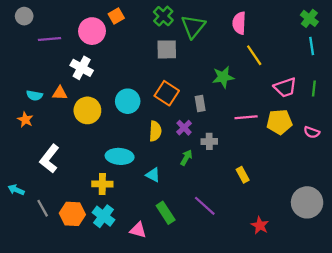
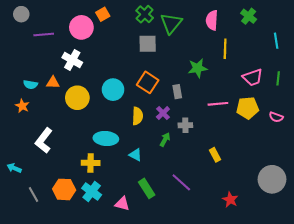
green cross: (309, 18) -> (249, 16), moved
yellow line: (254, 55) -> (225, 49), turned 36
gray line: (43, 208) -> (34, 195), moved

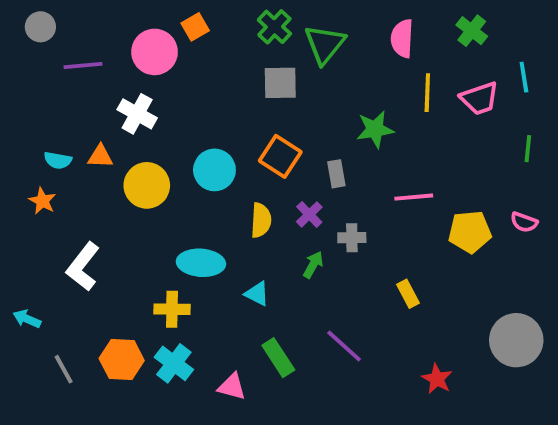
pink trapezoid: (253, 77) -> (479, 98), moved
yellow pentagon: (248, 108) -> (470, 232), moved

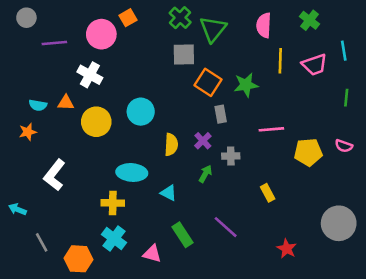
orange square: (280, 156) -> (208, 82), moved
orange star: (42, 201) -> (28, 132), turned 30
orange hexagon: (122, 360) -> (78, 259), moved

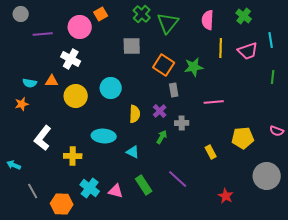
gray square: (184, 54) -> (132, 46), moved
pink semicircle: (344, 146) -> (277, 131), moved
yellow pentagon: (308, 152) -> (243, 138), moved
yellow cross: (113, 203) -> (73, 156), moved
pink triangle: (152, 254) -> (116, 191), moved

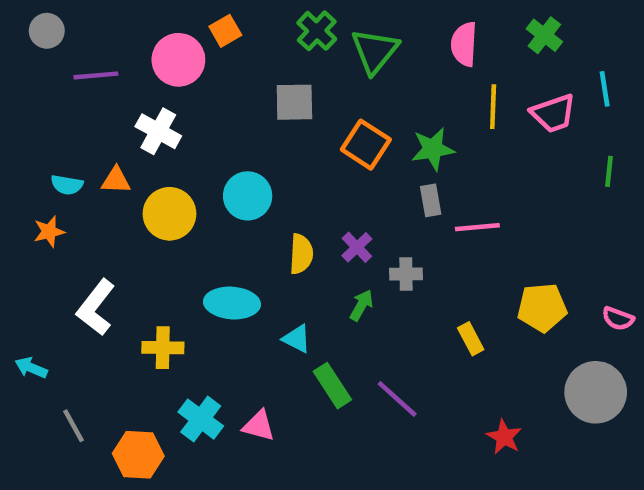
gray rectangle: (174, 90) -> (431, 200), moved
pink semicircle: (277, 131) -> (618, 319), moved
green rectangle: (144, 185) -> (332, 386), moved

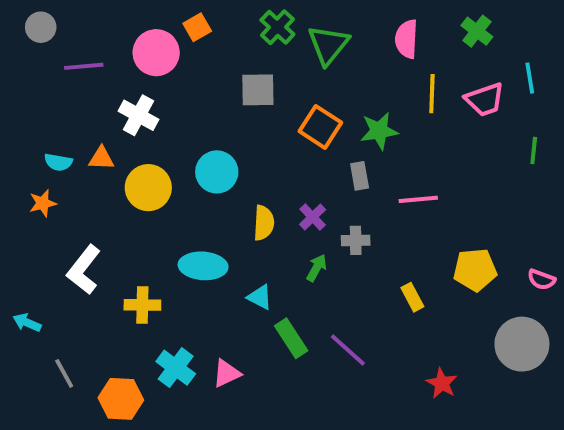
gray rectangle: (431, 200) -> (360, 176), moved
pink triangle: (259, 426) -> (227, 373), turned -40

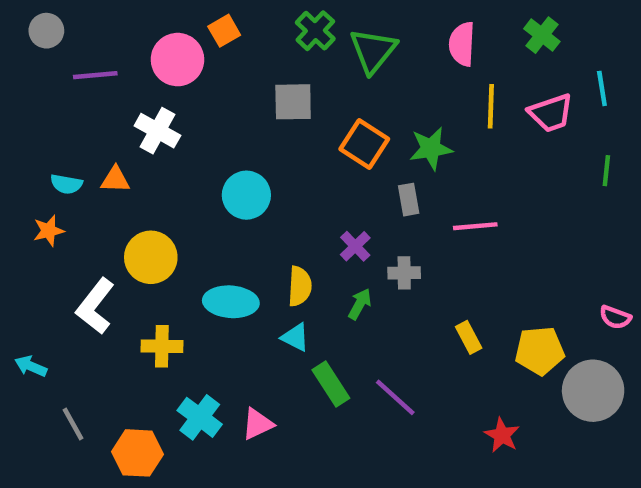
yellow circle: (148, 188) -> (151, 257), moved
yellow semicircle: (264, 223) -> (300, 286), moved
yellow pentagon: (475, 270) -> (540, 351), moved

